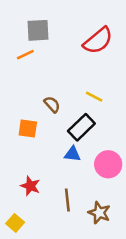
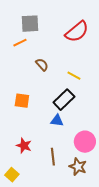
brown semicircle: (52, 104) -> (42, 65), moved
pink circle: (108, 164) -> (85, 142), moved

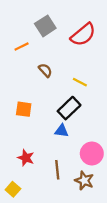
gray square: (30, 24) -> (45, 26), moved, turned -30

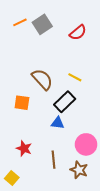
red semicircle: (83, 35) -> (78, 33), size x0.7
orange line: (22, 46) -> (20, 22), moved
brown semicircle: (45, 70) -> (42, 79), moved, size x1.6

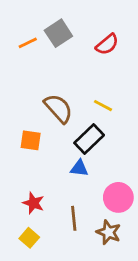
orange line: (20, 22) -> (28, 43), moved
yellow square: (12, 178) -> (29, 238), moved

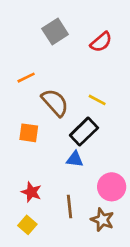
orange line: (28, 43) -> (26, 78), moved

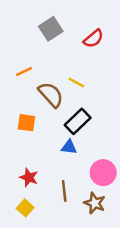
yellow line: (97, 100) -> (76, 82), moved

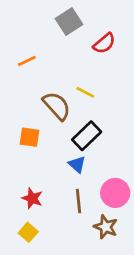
gray square: (51, 29) -> (69, 22), moved
orange line: (24, 71) -> (27, 61), moved
blue triangle: (69, 147) -> (77, 164), turned 35
brown line: (64, 191) -> (78, 201), moved

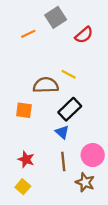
orange line: (27, 61) -> (28, 34), moved
brown semicircle: (57, 106) -> (46, 85), turned -50

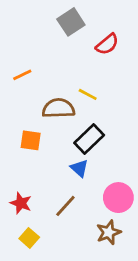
orange line: (28, 34) -> (22, 75), moved
red star: (26, 159) -> (21, 203), moved
brown line: (63, 162) -> (65, 206), moved, turned 48
brown star: (85, 182) -> (109, 232), turned 30

